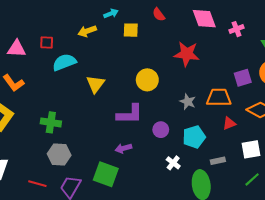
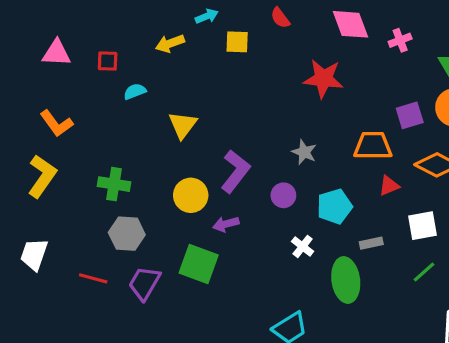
pink triangle: (17, 49) -> (56, 53), moved
cyan semicircle: (64, 62) -> (135, 91), size x0.6
yellow circle: (147, 80) -> (191, 195), moved
gray star: (188, 102) -> (304, 152), moved
purple L-shape: (130, 114) -> (235, 171), turned -52

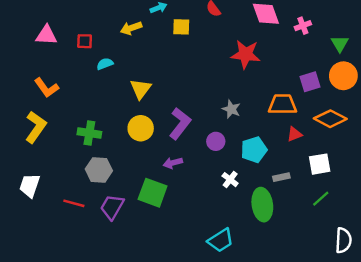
yellow circle: (191, 195) -> (141, 128), moved

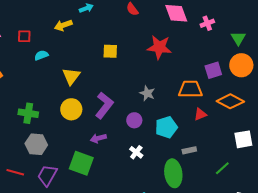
yellow square: (181, 27) -> (110, 51), moved
white square: (320, 164) -> (243, 139), moved
white cross: (230, 180) -> (136, 152), moved

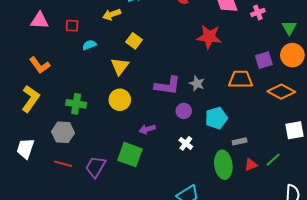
yellow square: (110, 51) -> (134, 41), moved, turned 35
purple L-shape: (104, 105) -> (168, 86), moved, turned 60
red triangle: (200, 114) -> (251, 165), moved
gray hexagon: (36, 144) -> (63, 132), moved

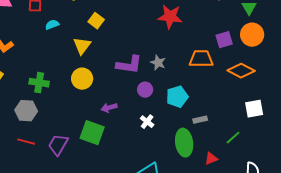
red triangle: (251, 165) -> (211, 159), moved

